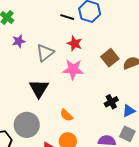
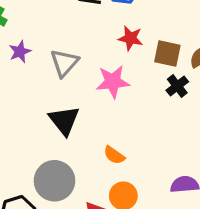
red star: (75, 44) -> (131, 38), moved
brown square: (110, 58) -> (167, 53), turned -30
black cross: (111, 102) -> (177, 86), moved

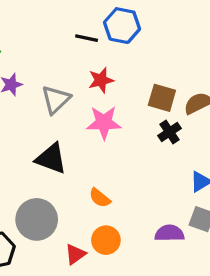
red star: (131, 38) -> (101, 80), moved, turned -30
black triangle: (64, 121) -> (51, 159), turned -36

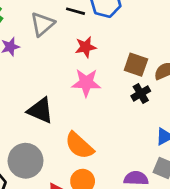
gray triangle: (56, 100) -> (42, 24), moved
orange semicircle: (100, 198) -> (79, 146), size x1.6

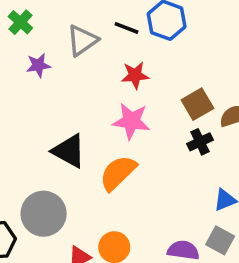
brown square: (136, 65) -> (197, 104), turned 35
orange semicircle: (79, 146) -> (118, 173), moved, turned 88

